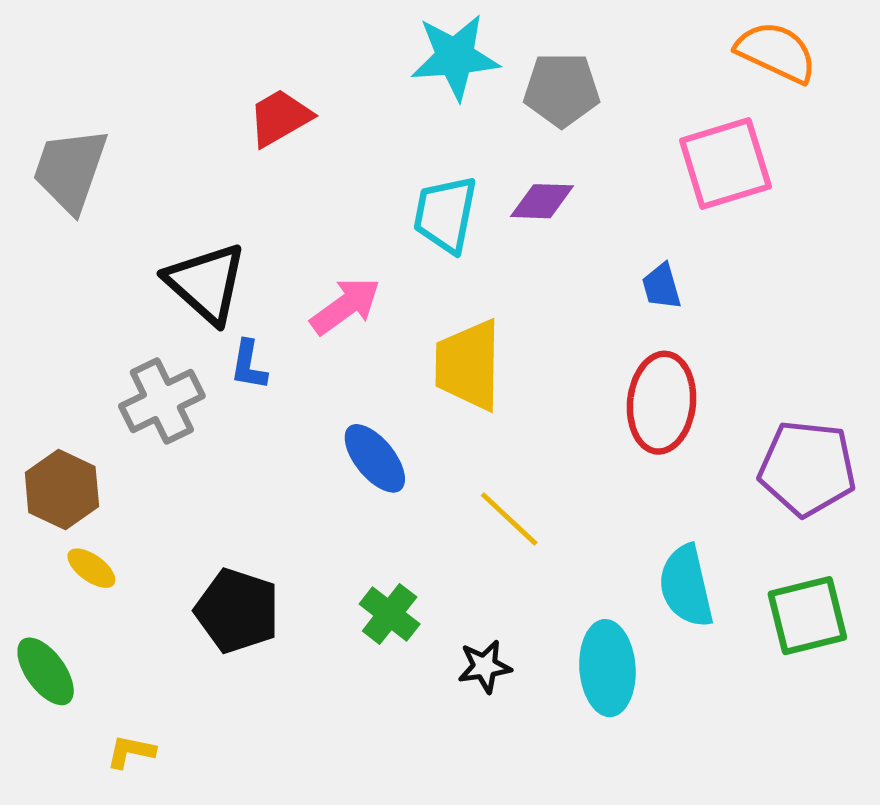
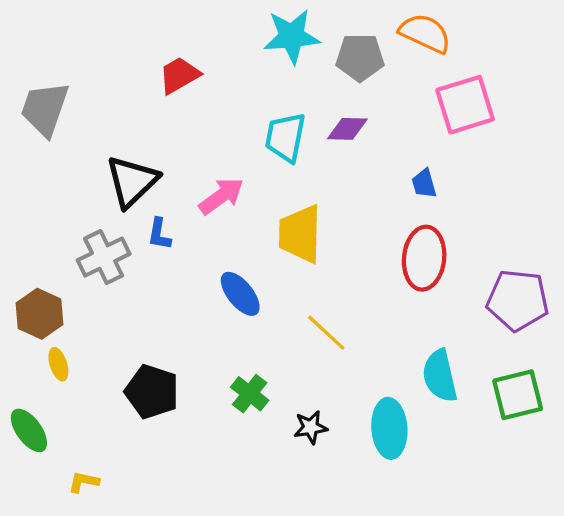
orange semicircle: (776, 52) -> (425, 33), moved
black triangle: (206, 283) -> (132, 181), turned 34
yellow ellipse: (91, 568) -> (58, 364), turned 36

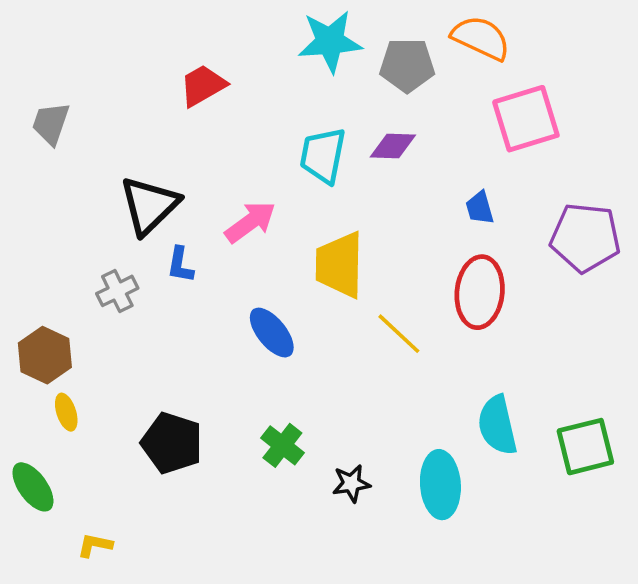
gray trapezoid: (45, 109) -> (51, 123), size x0.7
gray cross: (104, 257) -> (117, 291), size x0.7
purple pentagon: (518, 300) -> (585, 237), moved
yellow line: (326, 333) -> (399, 334), moved

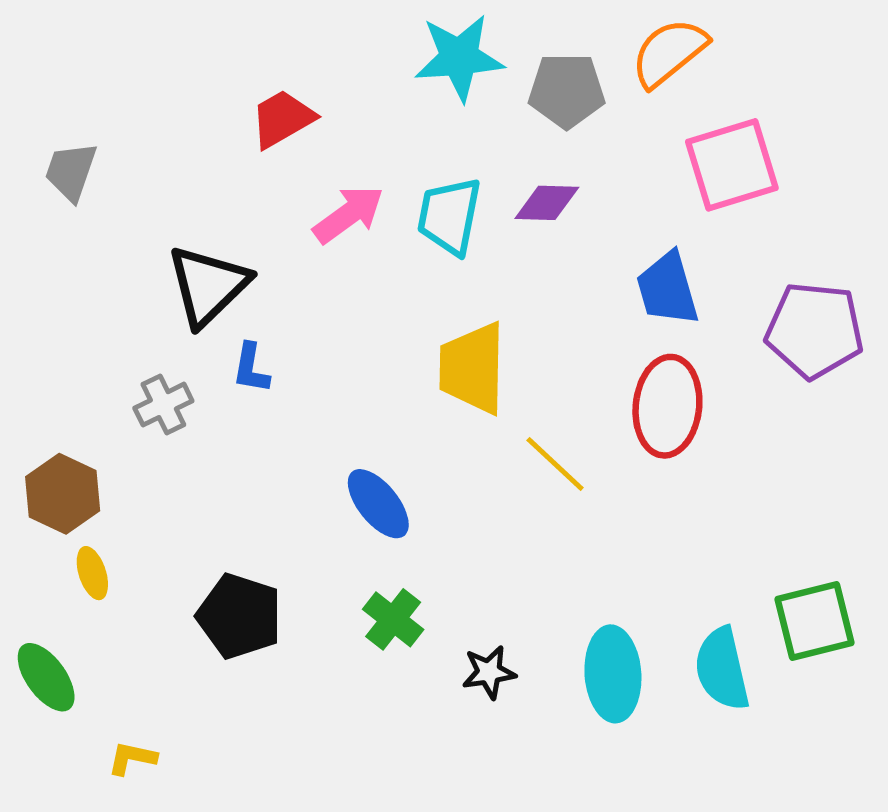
orange semicircle: (481, 38) -> (669, 53), turned -64
blue trapezoid: (480, 208) -> (667, 289), size x1.6
pink arrow: (250, 222) -> (349, 214), moved
blue ellipse: (272, 333) -> (378, 504), moved
cyan semicircle: (497, 425) -> (722, 669), moved

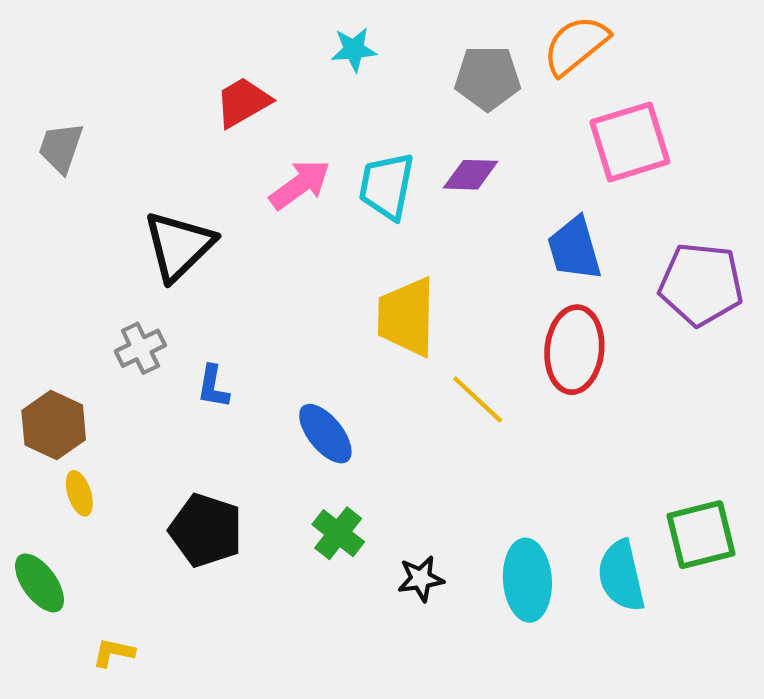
cyan star: (459, 57) -> (354, 49), moved, size x0.6
blue L-shape: (251, 368) -> (213, 387), moved

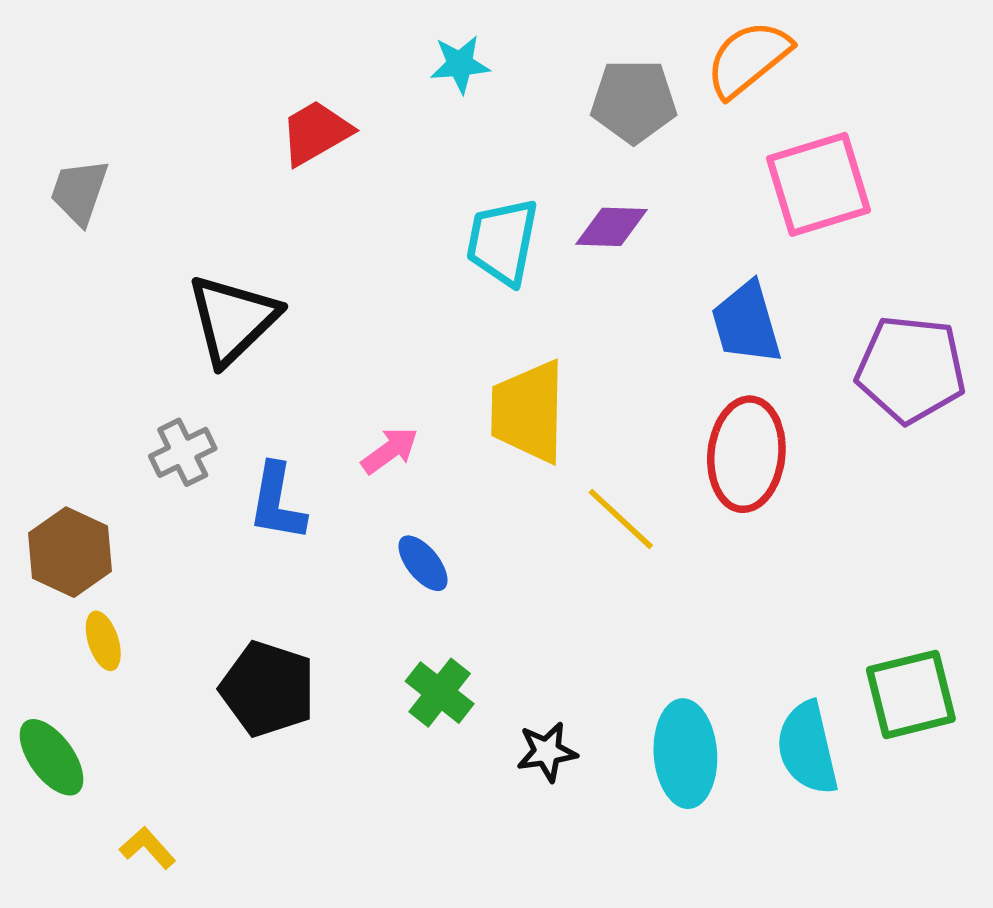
pink arrow: (300, 185) -> (390, 451), moved, size x0.7
blue L-shape: (213, 387) -> (277, 502), size x1.4
blue ellipse: (325, 434) -> (423, 563), size x0.7
yellow L-shape: (113, 653) -> (148, 848), turned 36

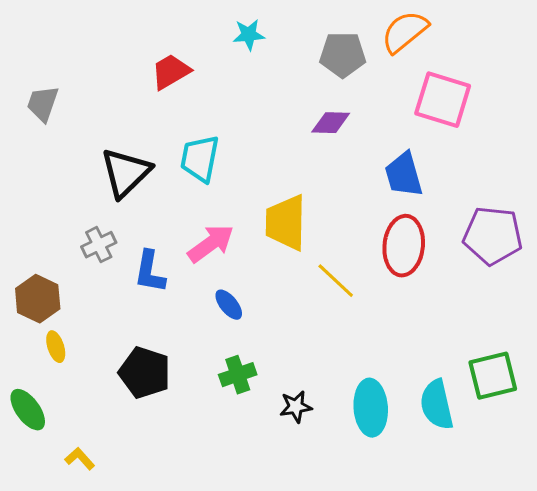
pink square: (818, 184) -> (443, 100), turned 34
cyan trapezoid: (502, 242) -> (200, 159), moved
purple pentagon: (911, 369) -> (493, 236), moved
pink arrow: (390, 451) -> (211, 244), size x1.5
green cross: (440, 693) -> (238, 375), turned 33

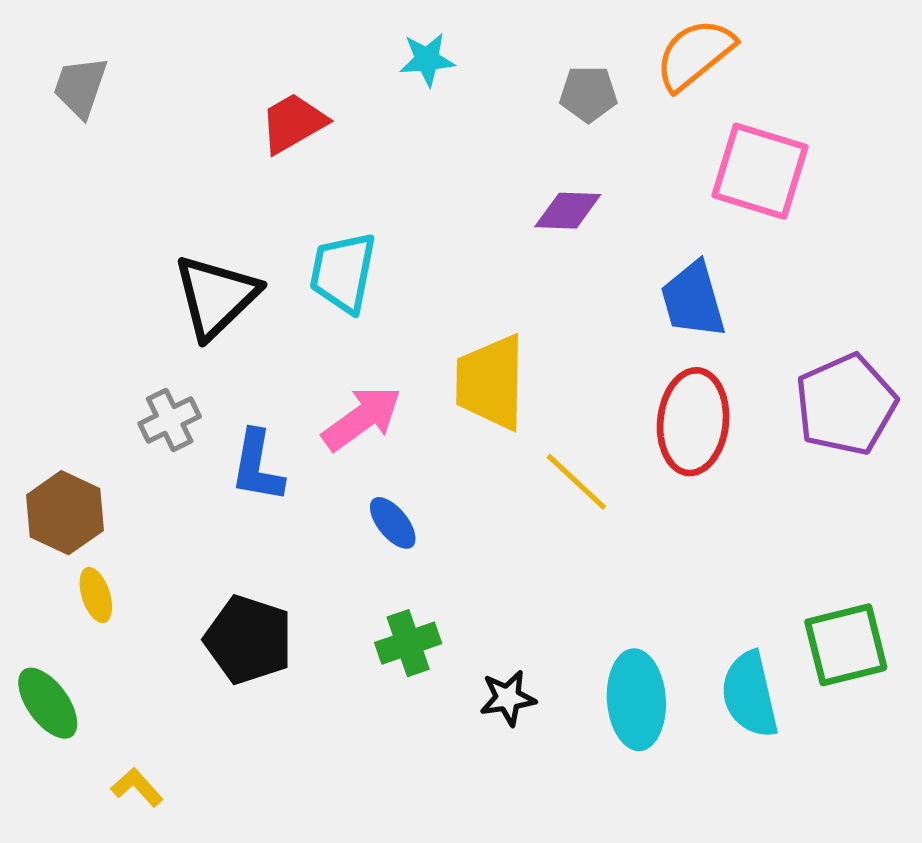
gray pentagon: (343, 55) -> (588, 94), size x0.7
gray trapezoid: (43, 104) -> (80, 87), moved
purple pentagon: (493, 236) -> (846, 405), turned -30

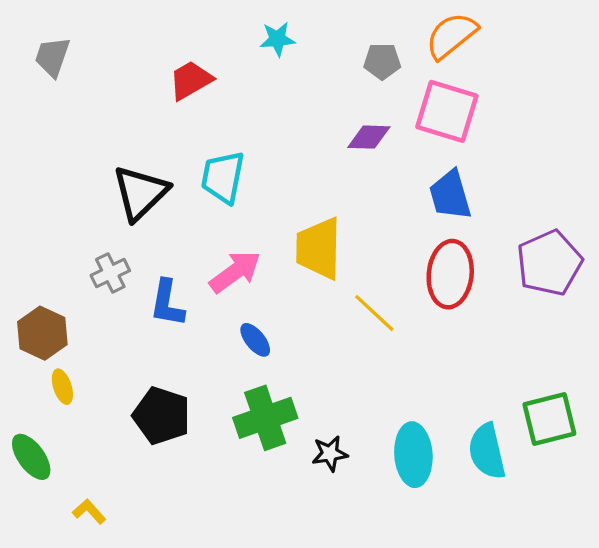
pink square: (760, 171) -> (447, 111), moved
green cross: (408, 643) -> (265, 418), size x1.5

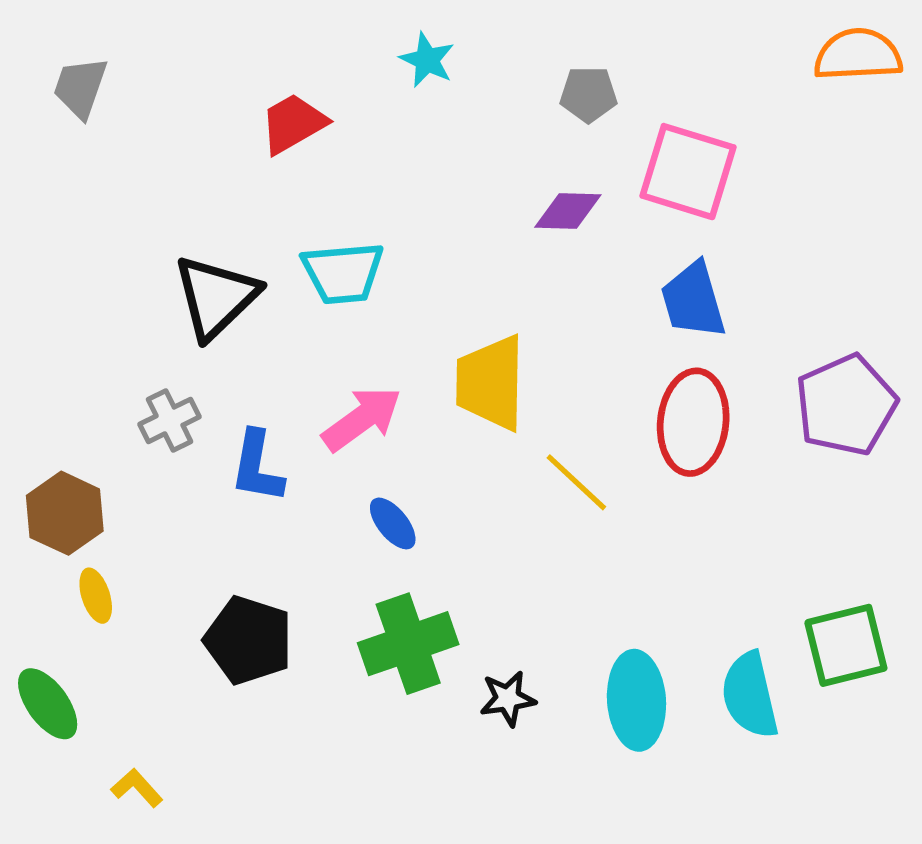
orange semicircle: (451, 36) -> (858, 55), moved, turned 36
cyan star: (277, 39) -> (427, 60), turned 30
cyan trapezoid: (223, 177) -> (343, 273), turned -106

